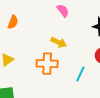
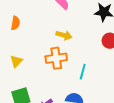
cyan line: (80, 74) -> (83, 72), moved

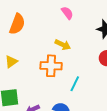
orange semicircle: (15, 23) -> (17, 24), size x1.5

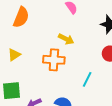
cyan line: (75, 84) -> (87, 79), moved

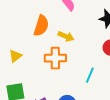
orange semicircle: (21, 17) -> (41, 26), moved

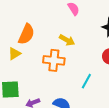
orange semicircle: (41, 26) -> (26, 34), moved

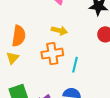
cyan line: (86, 81) -> (75, 65), moved

